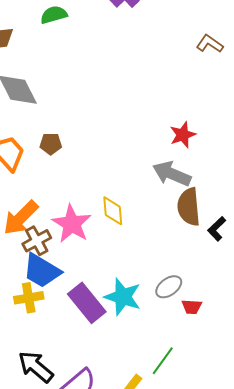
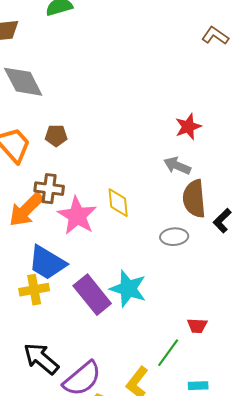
gray arrow: (172, 174) -> (177, 166), size x0.7
brown cross: (37, 241) -> (49, 189), moved, turned 36
gray ellipse: (169, 287) -> (174, 237), moved, turned 32
red trapezoid: (192, 307) -> (197, 326), moved

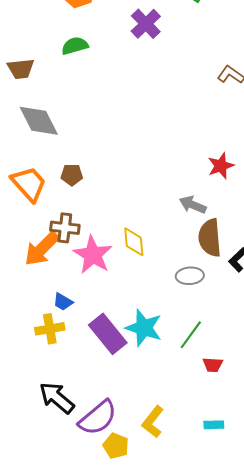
red star: (188, 127) -> (221, 166), moved
blue trapezoid: (47, 263) -> (63, 302), size x0.5
green line: (168, 353) -> (191, 335), moved

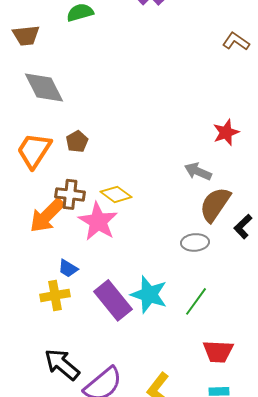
brown pentagon: (72, 175) -> (77, 141), turned -30
orange trapezoid: (29, 184) -> (34, 150), turned -105
brown semicircle: (210, 238) -> (215, 204), turned 39
yellow diamond: (134, 242) -> (116, 194), moved, turned -48
red trapezoid: (213, 365) -> (218, 351), moved, size x1.5

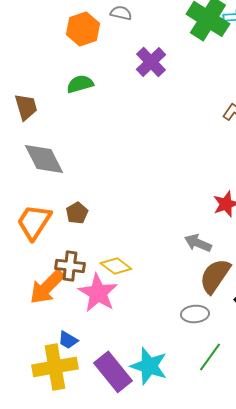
brown trapezoid: (26, 35) -> (26, 107), turned -100
yellow cross: (55, 295) -> (55, 367), size x1.5
green line: (196, 301) -> (210, 357), moved

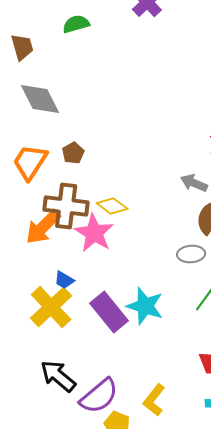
brown cross: (70, 266) -> (66, 206), size x1.5
yellow cross: (55, 367) -> (51, 307), turned -33

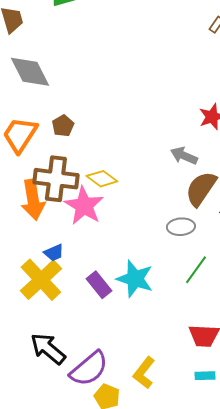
orange arrow: (43, 227) -> (33, 200), turned -54
blue trapezoid: (64, 280) -> (54, 253), turned -55
purple rectangle: (109, 312) -> (99, 285), size x0.7

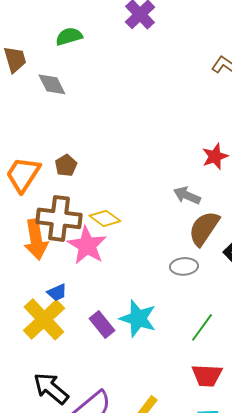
gray diamond: (30, 72) -> (52, 84), moved, size x0.7
green line: (196, 270) -> (202, 327), moved

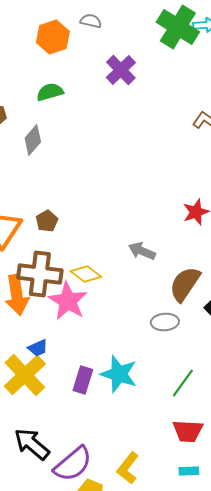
gray diamond: (52, 84) -> (33, 140), turned 68
gray arrow: (187, 195) -> (142, 251), moved
purple rectangle: (102, 324) -> (83, 380), turned 56

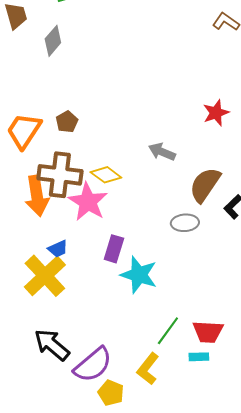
purple rectangle: (83, 380) -> (114, 249), moved
green line: (183, 383) -> (168, 331), moved
cyan rectangle: (189, 471) -> (199, 357), moved

